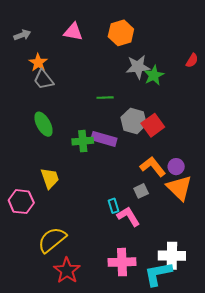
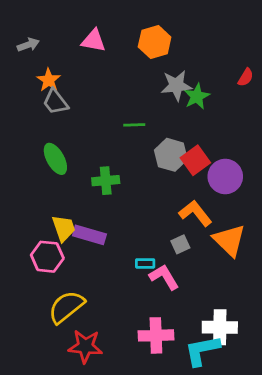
purple rectangle: (104, 139) -> (89, 235), moved
purple circle: (176, 167) -> (225, 177), moved, size x1.6
pink hexagon: (21, 202) -> (47, 257), moved
cyan rectangle: (114, 206) -> (145, 263), turned -72
red star: (67, 271) -> (85, 346), turned -30

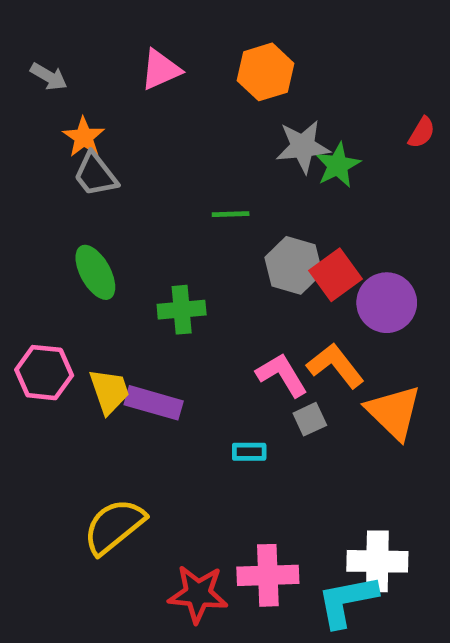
pink triangle: (93, 41) -> (161, 70), turned -35
gray arrow: (28, 45) -> (49, 77), turned 50
pink hexagon: (47, 257) -> (44, 373), moved
pink L-shape: (164, 277) -> (282, 375), moved
red star: (85, 346) -> (198, 594), moved

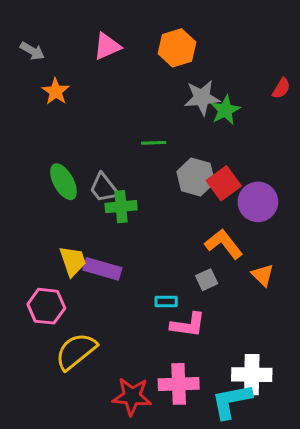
gray trapezoid: (95, 174) -> (104, 188), moved
pink hexagon: (44, 373) -> (46, 306), moved
pink L-shape: (282, 375) -> (188, 325), moved, turned 129
orange triangle: (394, 412) -> (263, 275), size x0.6

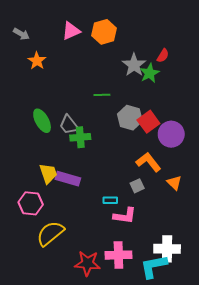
orange hexagon: (177, 48) -> (104, 32), moved
red semicircle: (281, 88) -> (163, 56), moved
gray star: (202, 98) -> (134, 65), turned -30

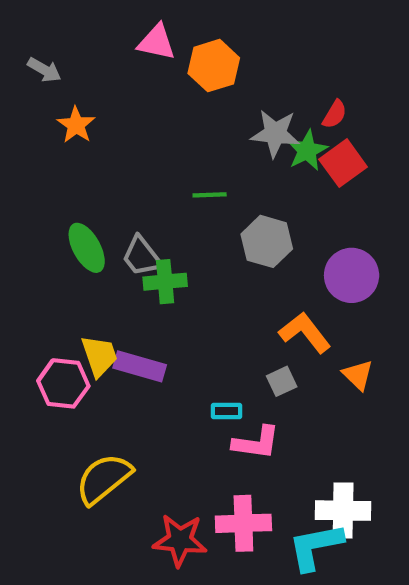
pink triangle: (71, 31) -> (157, 42), moved, turned 36
gray star: (134, 65) -> (275, 133), turned -30
red square: (148, 122) -> (343, 163), moved
pink hexagon: (31, 203) -> (63, 383), moved

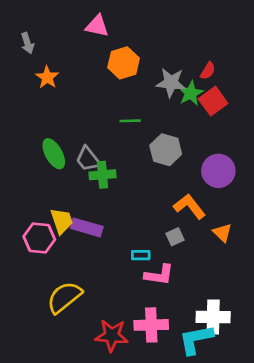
orange hexagon: (214, 66) -> (124, 63), moved
gray arrow: (44, 70) -> (27, 43), turned 42

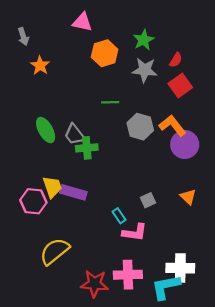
green star: (191, 93) -> (144, 40), moved
orange L-shape: (189, 206) -> (172, 126), moved
cyan rectangle: (141, 255) -> (119, 216), turned 56

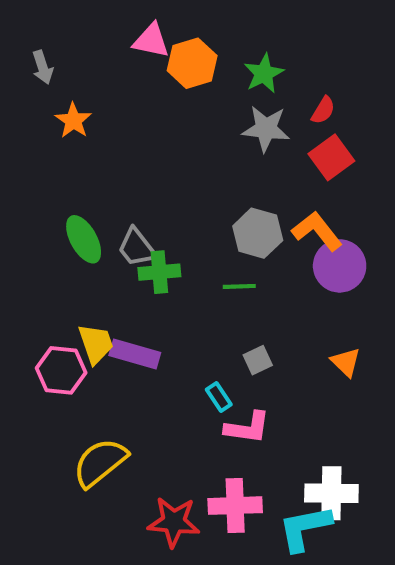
orange hexagon: (105, 53) -> (192, 63), moved
green line: (110, 102) -> (239, 286), moved
gray square: (148, 200) -> (258, 360), moved

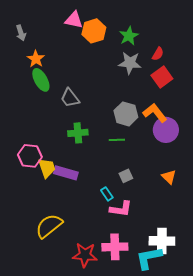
green ellipse: (84, 239) -> (41, 80), moved
gray trapezoid: (137, 248) -> (70, 98), moved
pink hexagon: (61, 370) -> (30, 156), moved

